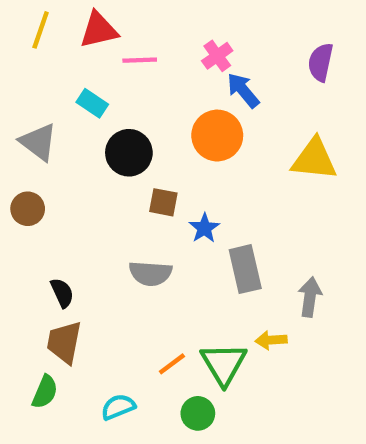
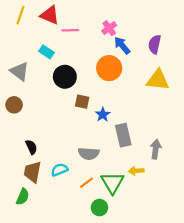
red triangle: (99, 30) -> (50, 15), turned 36
purple semicircle: (321, 62) -> (155, 44), moved
gray semicircle: (150, 273) -> (89, 153), moved
cyan semicircle: (118, 407) -> (59, 170), moved

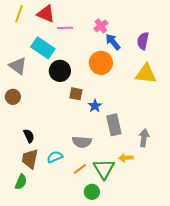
cyan rectangle: (46, 52) -> (43, 48), size x1.6

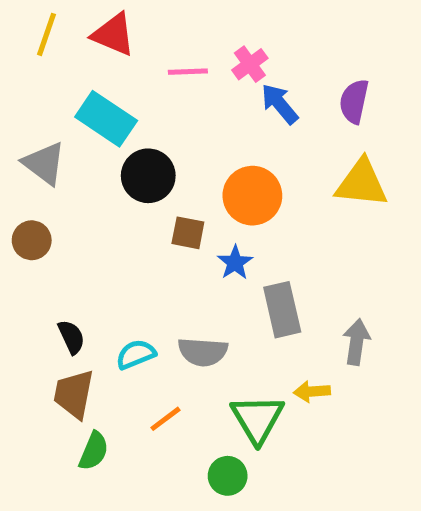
pink line: (65, 28) -> (188, 72), moved
orange circle: (101, 63) -> (252, 196), moved
cyan semicircle: (55, 157) -> (136, 354), moved
orange line: (80, 169) -> (166, 419), moved
green semicircle: (21, 182) -> (94, 451), moved

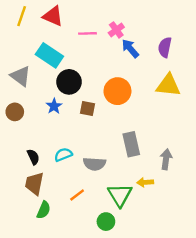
blue star: (235, 263) -> (54, 106), moved
cyan semicircle: (136, 354) -> (63, 155), moved

